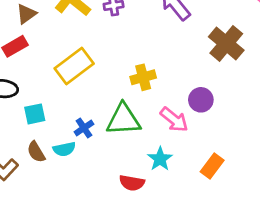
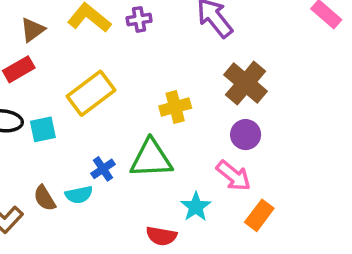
brown cross: (226, 43) -> (246, 83), moved
cyan square: (35, 114) -> (43, 129), moved
pink arrow: (174, 120) -> (234, 176), moved

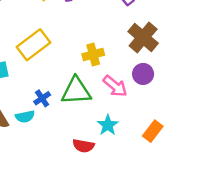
pink arrow: (234, 176) -> (115, 86), moved

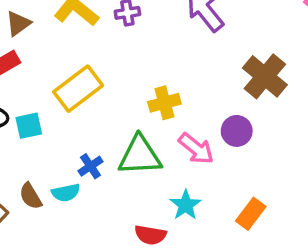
brown cross: (143, 37) -> (265, 76), moved

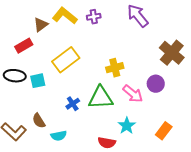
brown triangle: (18, 23) -> (41, 25), moved
cyan semicircle: (66, 193) -> (59, 136), moved

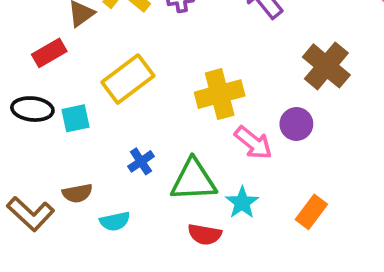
yellow cross: (115, 68) -> (220, 94), size x1.4
green triangle: (101, 98) -> (193, 180), moved
brown semicircle: (39, 121) -> (77, 193), turned -70

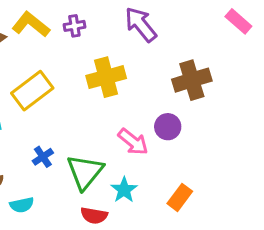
brown cross: (326, 66) -> (192, 80), turned 33
yellow cross: (220, 94) -> (106, 77), moved
green triangle: (193, 180) -> (85, 172), turned -48

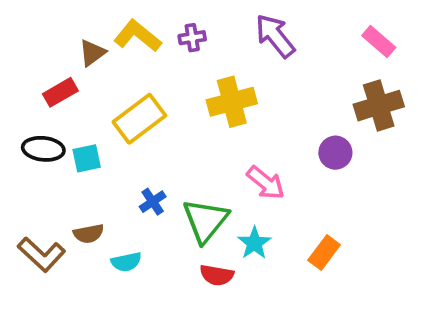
pink rectangle: (238, 21) -> (379, 41), moved
brown cross: (192, 80) -> (379, 106), moved
purple circle: (168, 127) -> (335, 153), moved

